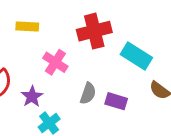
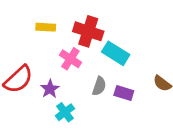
red cross: (94, 31) -> (88, 31), moved, turned 32
cyan rectangle: (136, 56) -> (116, 53), moved

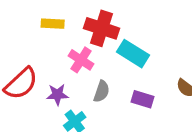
gray semicircle: (99, 86) -> (102, 91), moved
purple star: (50, 89) -> (57, 95), turned 30

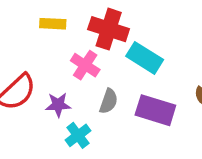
purple rectangle: (142, 99) -> (155, 110), size x1.5

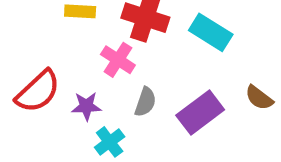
cyan rectangle: (145, 58) -> (211, 32), moved
purple rectangle: (155, 110) -> (200, 112), turned -54

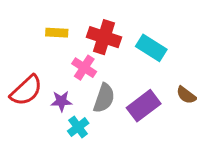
gray semicircle: (145, 102) -> (104, 98), size x1.4

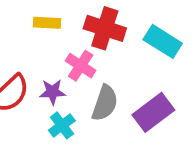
purple star: (61, 101) -> (53, 92), moved
cyan cross: (78, 127) -> (62, 125), moved

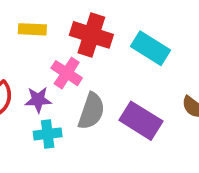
purple rectangle: (153, 112) -> (141, 121), turned 69
cyan cross: (62, 125) -> (48, 134), turned 30

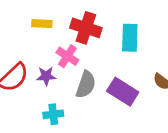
cyan rectangle: (150, 48) -> (130, 38), turned 60
cyan cross: (48, 134) -> (53, 114), moved

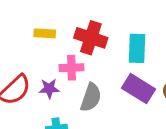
pink cross: (67, 56) -> (71, 68), turned -35
purple rectangle: (123, 92) -> (139, 89), moved

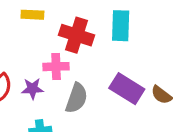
yellow rectangle: (45, 33) -> (32, 15), moved
cyan rectangle: (137, 48) -> (121, 26), moved

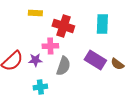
cyan rectangle: (121, 26) -> (102, 24), moved

